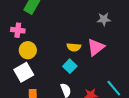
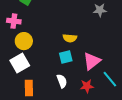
pink triangle: (96, 47) -> (92, 61), moved
cyan square: (70, 66) -> (66, 57), turned 32

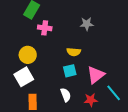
gray star: (100, 10) -> (87, 24), moved
pink cross: (14, 21) -> (45, 28), moved

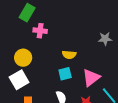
gray star: (87, 24) -> (105, 39), moved

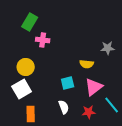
yellow semicircle: (69, 55) -> (87, 64), moved

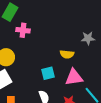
pink triangle: (94, 87) -> (74, 77), turned 30

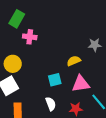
yellow semicircle: (67, 54) -> (74, 61), turned 152

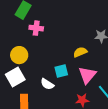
pink triangle: (81, 84) -> (87, 75), turned -42
white semicircle: (51, 104) -> (47, 84), moved, turned 144

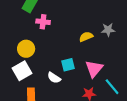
yellow semicircle: (80, 52) -> (86, 37), moved

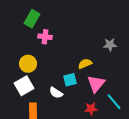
yellow semicircle: (86, 37) -> (85, 64), moved

